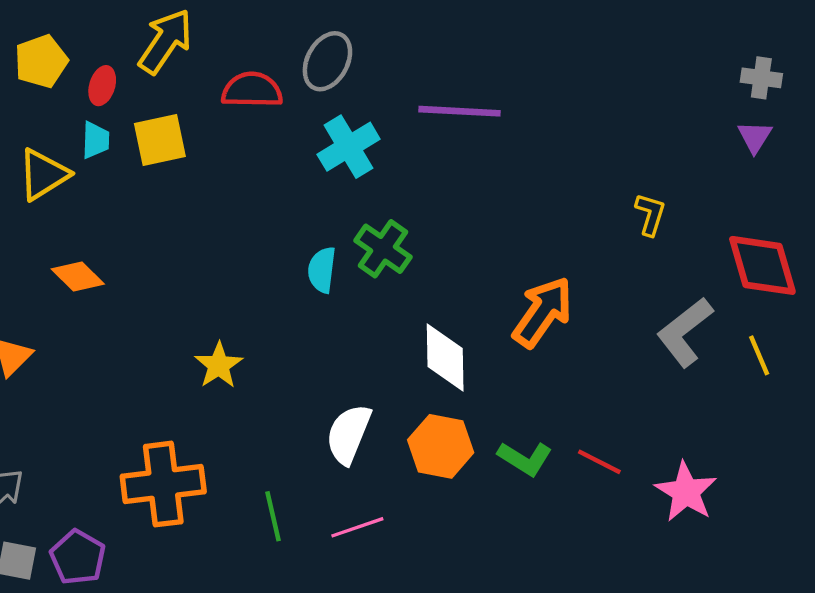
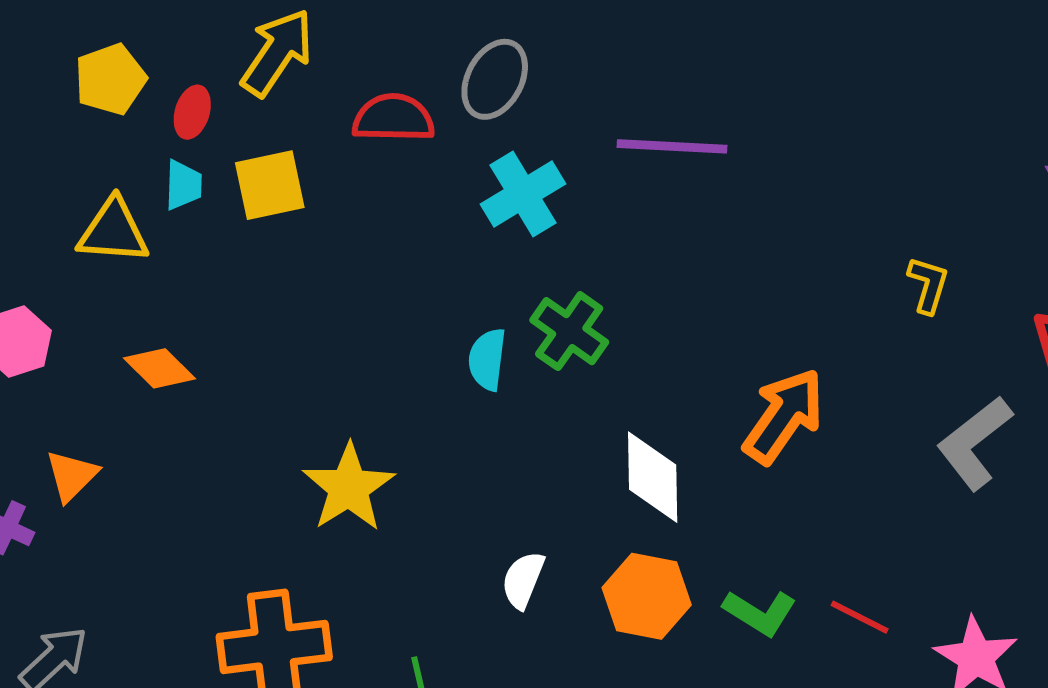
yellow triangle: (43, 174) -> (113, 231), turned 36
yellow star: (219, 365) -> (349, 488), size x1.4
white semicircle: (349, 434) -> (523, 580), size x0.7

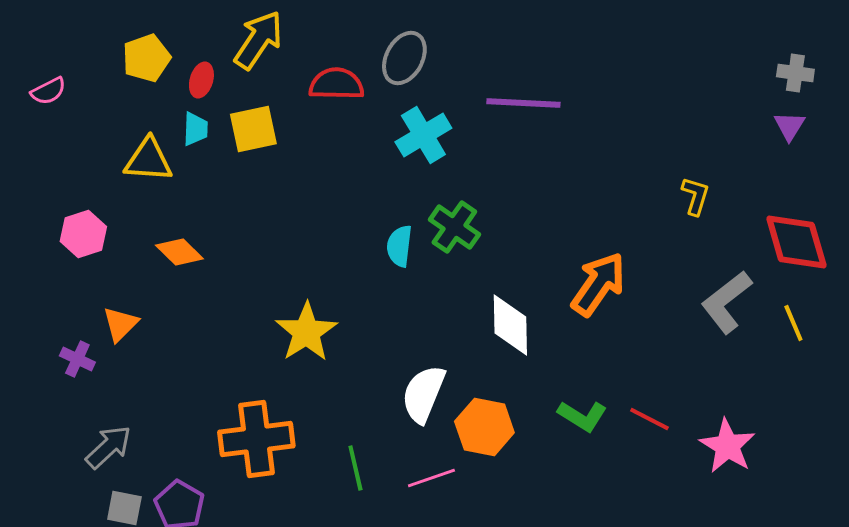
white semicircle: (523, 580) -> (423, 394), size x1.5
orange hexagon: (647, 596) -> (484, 427), moved

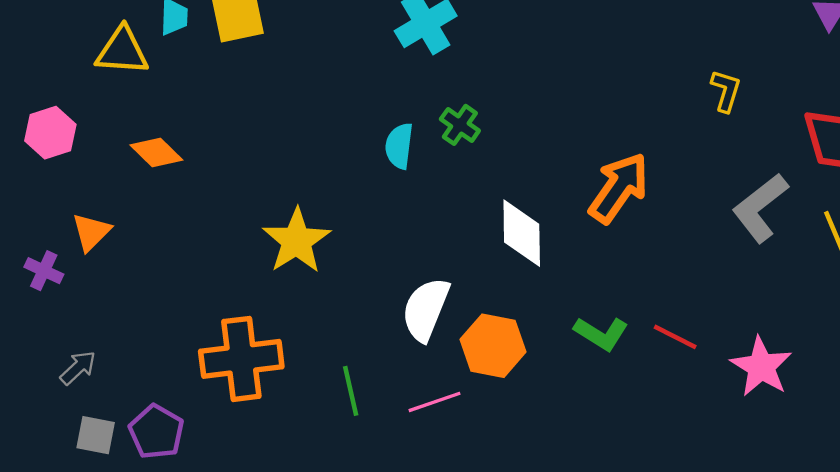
green cross: (454, 227) -> (460, 125), size x0.7
gray arrow: (108, 447) -> (78, 368), size x0.7

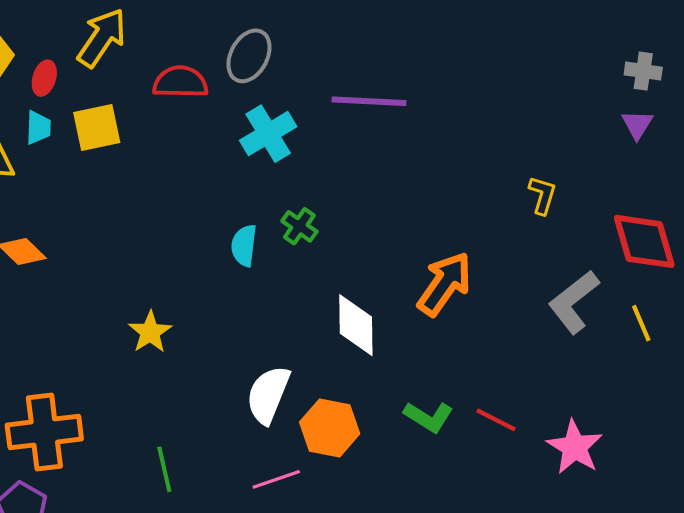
yellow star: (297, 241) -> (150, 332), size x0.7
orange cross: (241, 359) -> (44, 432), moved
green line: (351, 391) -> (164, 469), moved

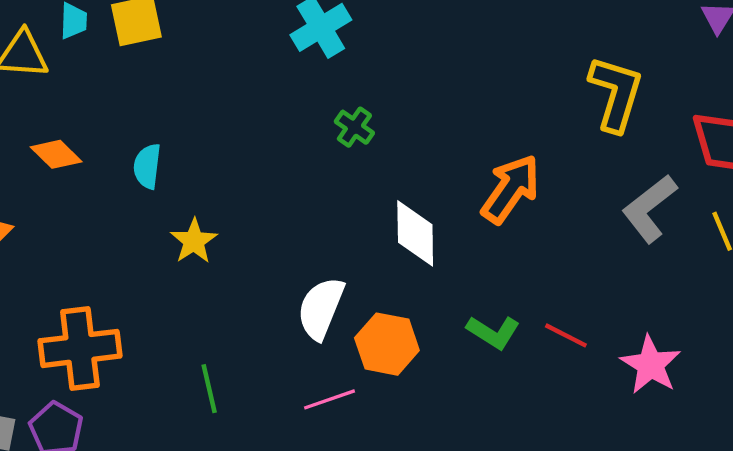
yellow L-shape: (542, 195) -> (616, 94), size x1.8
cyan semicircle: (244, 245) -> (147, 166), moved

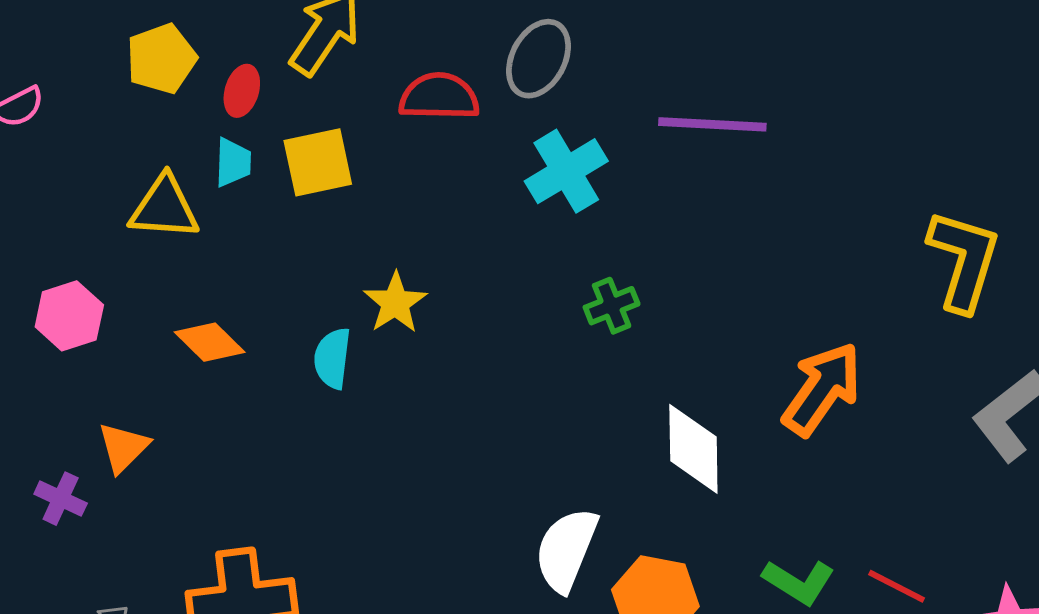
green cross: (354, 127) -> (612, 306), turned 33
yellow star: (194, 241) -> (395, 303), moved

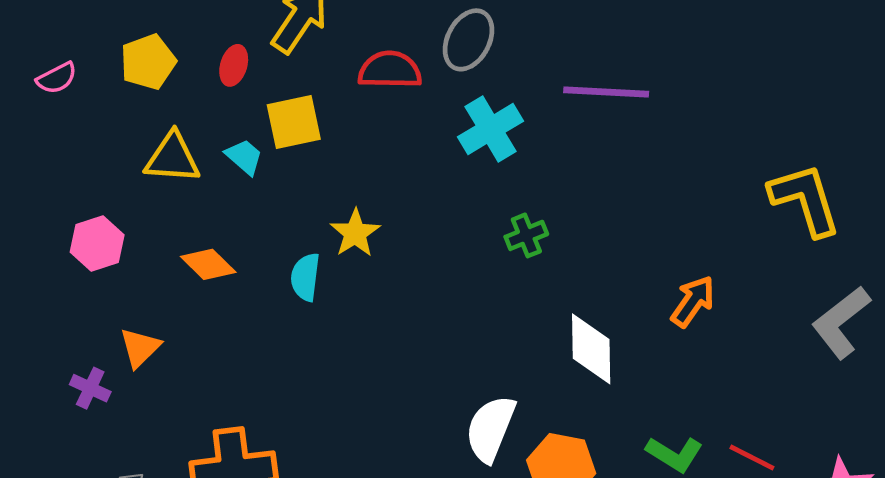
yellow pentagon: (161, 59) -> (148, 62), moved
cyan trapezoid: (233, 162) -> (244, 157), moved, turned -51
yellow L-shape: (964, 260) -> (805, 200), turned -34
orange arrow: (822, 389) -> (693, 301), size x0.7

